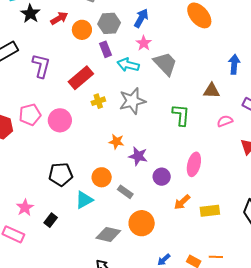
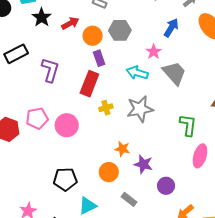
blue arrow: (141, 18) -> (171, 28), moved
purple rectangle: (105, 49) -> (99, 58), moved
red rectangle: (81, 78) -> (89, 84), turned -30
pink ellipse: (194, 164) -> (200, 156), moved
orange circle: (102, 177) -> (109, 172), moved

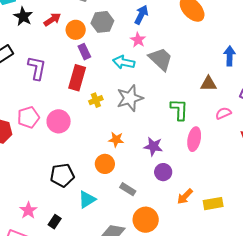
blue arrow: (171, 28) -> (141, 15), moved
purple star: (143, 164) -> (153, 146), moved

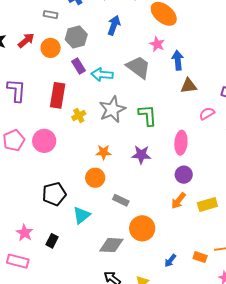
pink star: (138, 40) -> (157, 44), moved
purple rectangle: (84, 52) -> (78, 66), moved
blue arrow: (230, 56) -> (178, 60), moved
green L-shape: (179, 110) -> (148, 115), moved
purple circle: (163, 172) -> (184, 175), moved

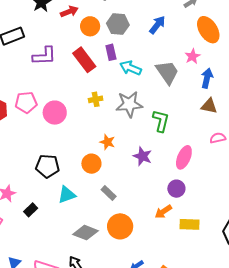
purple L-shape: (16, 90) -> (44, 56), turned 65
red rectangle: (58, 95) -> (84, 60), moved, turned -65

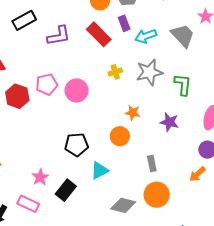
cyan arrow: (131, 68) -> (146, 36), turned -35
gray rectangle: (109, 193) -> (152, 163), moved, turned 42
black rectangle: (31, 210) -> (66, 190), size x1.5

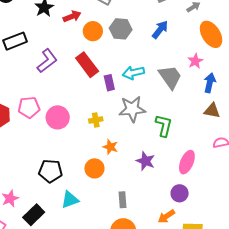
purple rectangle: (124, 23) -> (109, 83), moved
purple L-shape: (59, 36) -> (47, 61), turned -35
yellow cross: (115, 72) -> (96, 120), moved

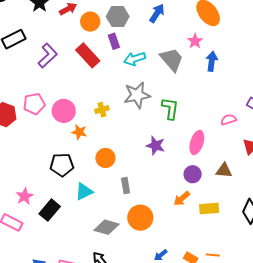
purple rectangle: (109, 83) -> (114, 41), moved
brown triangle: (212, 111) -> (224, 170), moved
orange star: (110, 147) -> (79, 132), moved
gray rectangle: (123, 200) -> (126, 185), moved

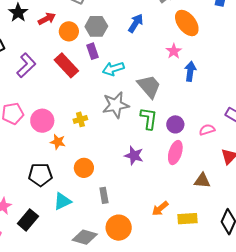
gray trapezoid: (172, 59) -> (149, 86), moved
purple circle: (193, 174) -> (175, 124), moved

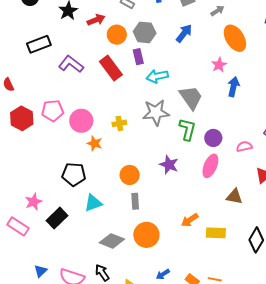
purple L-shape: (26, 65) -> (71, 64), turned -105
orange circle: (84, 168) -> (130, 175), moved

